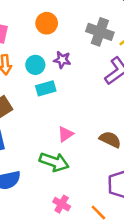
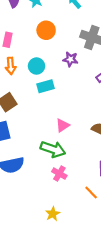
purple star: (62, 60) -> (70, 59), moved
pink cross: (62, 204) -> (59, 174), moved

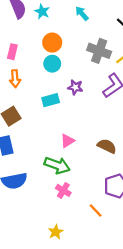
purple star: (70, 59) -> (75, 87), moved
cyan circle: (37, 66) -> (52, 64), moved

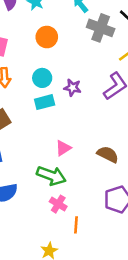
gray cross: (99, 51) -> (101, 28), moved
cyan circle: (52, 64) -> (42, 78), moved
orange line: (96, 210) -> (76, 225), moved, turned 48

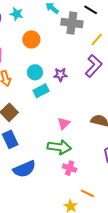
orange line: (76, 225) -> (87, 193), moved, turned -56

